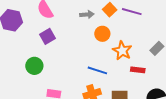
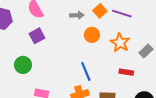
orange star: (122, 51) -> (120, 43), moved
blue line: (97, 70) -> (86, 71), turned 48

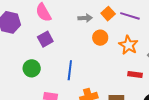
blue line: (86, 71) -> (70, 70), moved, turned 30

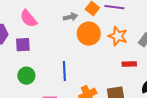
orange circle: (100, 38) -> (89, 34), size x1.5
purple square: (45, 39) -> (23, 45), moved, turned 35

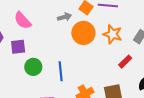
red rectangle: (129, 64) -> (125, 62), turned -40
green circle: (26, 76) -> (33, 67), moved

